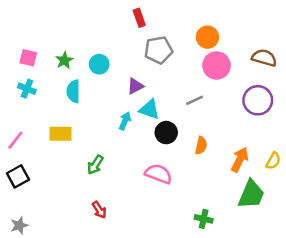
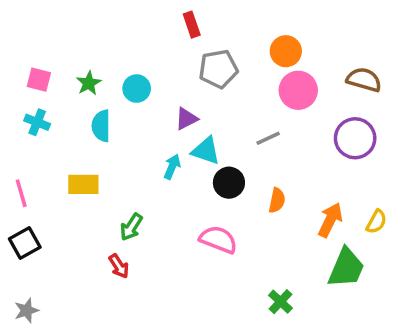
pink line: (15, 140) -> (21, 193), turned -54
red arrow: (99, 210) -> (119, 266), moved
green cross: (204, 219) -> (280, 302), turned 30

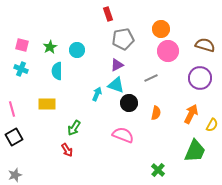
purple triangle: (186, 119) -> (117, 65), moved
orange arrow: (330, 220) -> (191, 114), moved

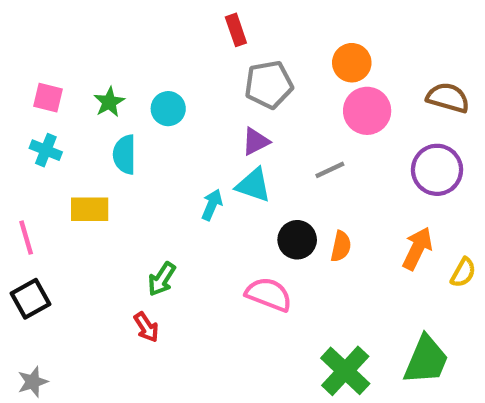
black circle: (129, 103) -> (297, 240), moved
yellow rectangle: (47, 104) -> (90, 209), moved
green trapezoid: (195, 151) -> (426, 360), moved
green cross: (158, 170) -> (345, 371), size x1.6

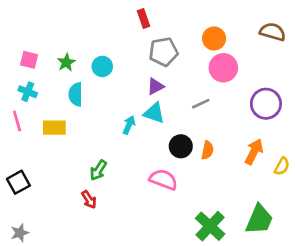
brown semicircle: (448, 98) -> (273, 32), moved
pink line: (26, 238) -> (17, 121), moved

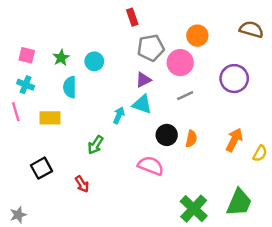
pink circle: (223, 68) -> (180, 63), moved
purple circle: (266, 104) -> (234, 79), moved
green arrow: (98, 170) -> (95, 145), moved
black square: (18, 182) -> (41, 168), moved

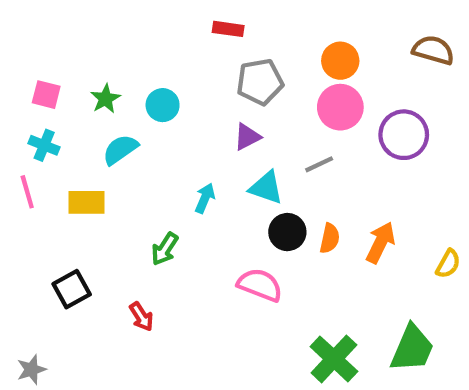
red rectangle: (132, 17) -> (228, 29), turned -63
pink circle: (180, 63) -> (340, 107), moved
cyan semicircle: (70, 87) -> (120, 150), turned 55
cyan triangle: (142, 104) -> (266, 188), moved
orange arrow: (234, 140) -> (380, 243), moved

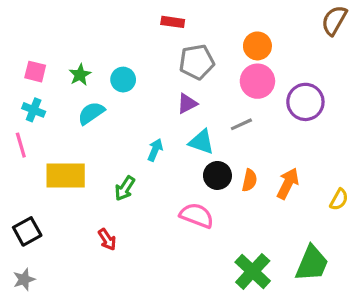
brown semicircle: (433, 50) -> (334, 20), moved, turned -76
yellow rectangle: (86, 202) -> (66, 175), moved, size x1.4
black square: (72, 289) -> (27, 231), moved

